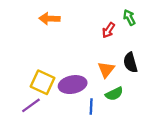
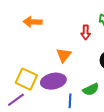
red arrow: (108, 30) -> (86, 32), turned -32
orange triangle: (106, 69) -> (64, 55), moved

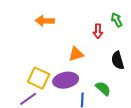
orange triangle: (64, 55) -> (76, 54), turned 35
green semicircle: (91, 89) -> (103, 88), turned -112

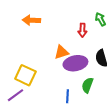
purple ellipse: (66, 80) -> (75, 63), moved
green semicircle: (103, 88) -> (87, 85), turned -112

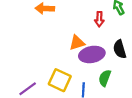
yellow square: (25, 75) -> (60, 80), moved

